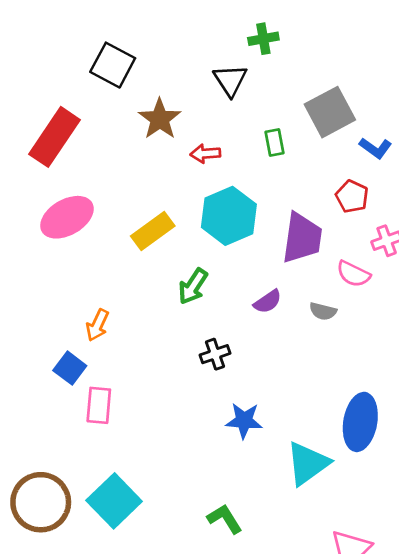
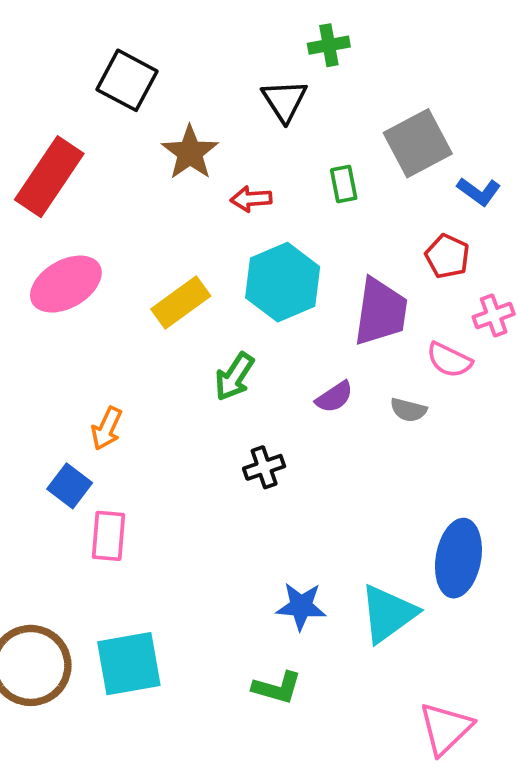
blue star: (244, 421) -> (301, 606), moved
cyan square: (114, 501) -> (129, 664), turned 34
green L-shape: (225, 519) -> (277, 688), turned 138

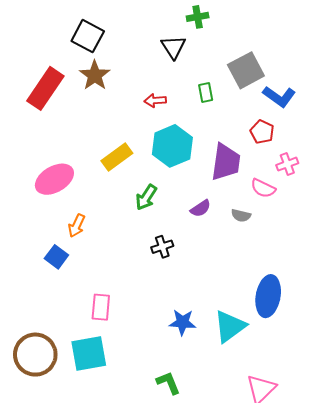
brown star: (190, 153) -> (95, 75), moved
blue L-shape: (479, 191) -> (279, 97), size x1.4
pink ellipse: (66, 284) -> (54, 179), moved
pink rectangle: (108, 536) -> (101, 307), moved
green L-shape: (277, 688) -> (168, 383), moved, turned -128

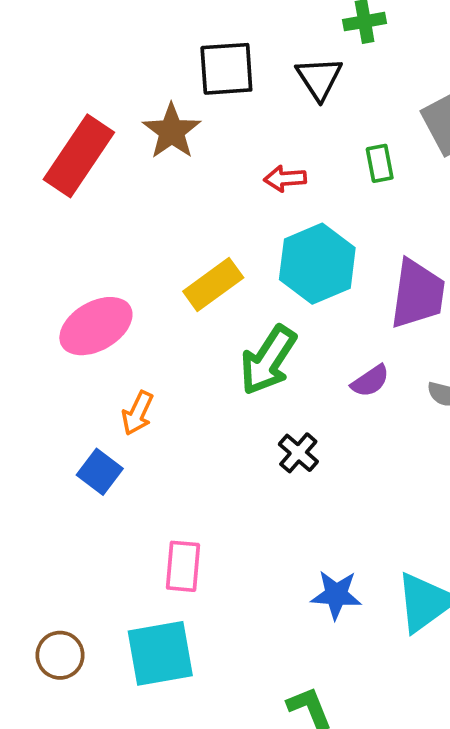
black square: (88, 36) -> (226, 69), moved, turned -32
green arrow: (146, 197) -> (268, 360), size x1.4
black cross: (162, 247) -> (298, 453), turned -30
brown circle: (35, 355) -> (60, 655), size x0.6

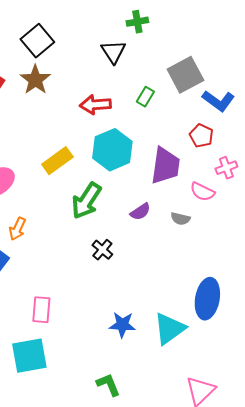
black square: (226, 69) -> (37, 41), moved, turned -36
green rectangle: (380, 163) -> (145, 97), turned 42
red arrow: (285, 179) -> (95, 105), size x1.4

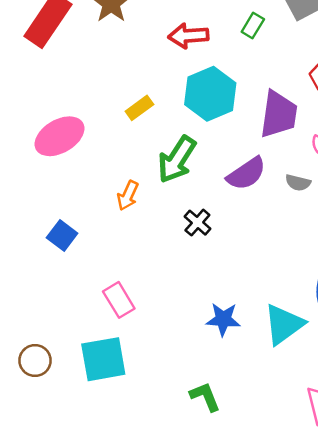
yellow rectangle: (57, 161) -> (139, 108), size x0.7
purple semicircle: (140, 212) -> (246, 174), size x1.5
orange arrow: (17, 229) -> (128, 196), moved
pink rectangle: (41, 310) -> (119, 300), turned -36

